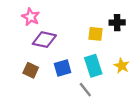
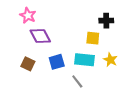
yellow square: (96, 34) -> (93, 38), moved
purple diamond: (44, 40) -> (40, 36), turned 50
cyan rectangle: (93, 66) -> (85, 60), turned -66

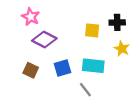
purple diamond: (40, 36) -> (44, 40), turned -35
yellow square: (93, 38) -> (92, 30), moved
yellow star: (110, 60) -> (122, 49), moved

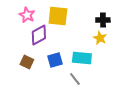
yellow square: (92, 30) -> (58, 16), moved, size x1.5
purple diamond: (44, 40) -> (39, 35), turned -55
yellow star: (122, 49) -> (100, 38), moved

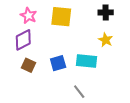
black cross: (103, 20) -> (106, 12), moved
purple diamond: (39, 35) -> (23, 40), moved
gray line: (75, 79) -> (79, 92), moved

